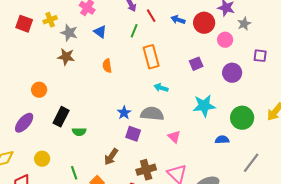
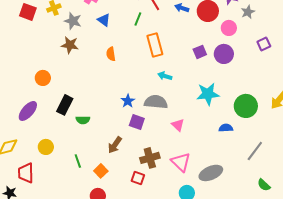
purple square: (260, 56) -> (264, 44), turned -32
purple circle: (232, 73) -> (224, 54), moved

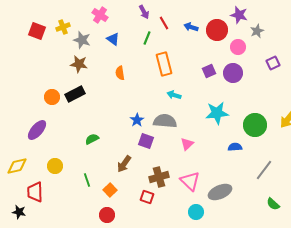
black rectangle: (65, 105) -> (75, 94), moved, turned 36
green semicircle: (83, 120) -> (92, 139), turned 152
pink triangle: (178, 125) -> (187, 144), turned 32

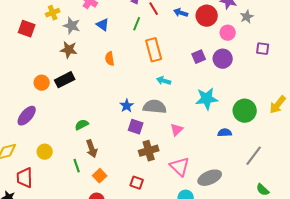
red square: (37, 31) -> (27, 29), moved
purple square: (273, 63) -> (263, 49), turned 32
brown arrow: (124, 164) -> (92, 149), moved, turned -54
brown cross: (159, 177) -> (149, 151), moved

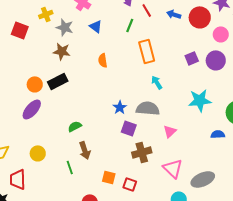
cyan arrow: (164, 81) -> (157, 82), turned 40
purple ellipse: (27, 116) -> (32, 109), moved
orange square: (100, 176) -> (109, 177), moved, turned -32

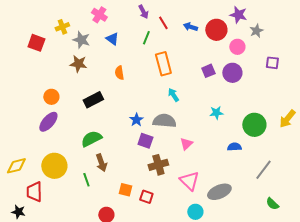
black rectangle: (58, 81) -> (93, 100), moved
cyan star: (200, 100) -> (216, 113), size x0.6
green semicircle: (75, 126) -> (91, 139), size x1.5
yellow circle: (38, 153) -> (54, 166), size x1.6

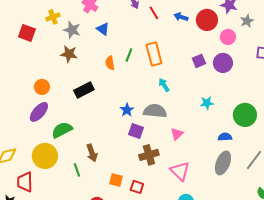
green line: (146, 38) -> (129, 55), moved
green semicircle: (91, 139) -> (62, 130), moved
gray ellipse: (219, 192) -> (223, 163), moved, turned -45

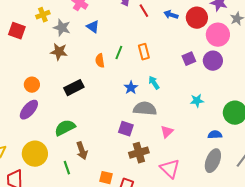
pink circle: (228, 37) -> (218, 35), size x1.5
orange rectangle: (154, 54) -> (144, 52), size x0.7
blue star: (127, 110) -> (131, 88), moved
green semicircle: (62, 130) -> (65, 128), moved

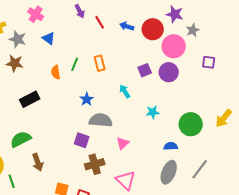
cyan arrow: (154, 83) -> (125, 91), moved
green line: (67, 168) -> (12, 181), moved

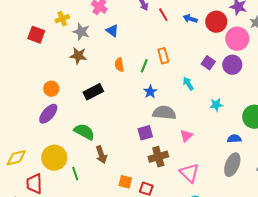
green line: (75, 64) -> (144, 66), moved
purple square: (145, 70) -> (208, 63), turned -32
green semicircle: (21, 139) -> (84, 132), turned 55
purple square: (82, 140) -> (145, 133), turned -35

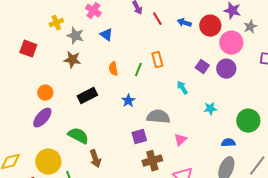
red square: (36, 35) -> (28, 49), moved
blue star: (150, 92) -> (128, 101), moved

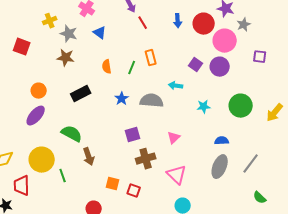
red line: (157, 19) -> (143, 23), moved
blue arrow: (184, 23) -> (178, 21), turned -112
cyan arrow: (182, 88) -> (176, 86), turned -48
gray semicircle: (158, 117) -> (152, 101), moved
green circle: (248, 121) -> (241, 106), moved

